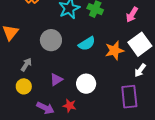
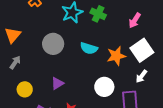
cyan semicircle: (87, 44) -> (89, 48), turned 48
gray arrow: (26, 65) -> (15, 62), moved
white circle: (86, 84) -> (104, 87), moved

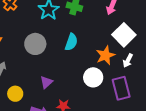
cyan semicircle: (89, 48) -> (71, 42), turned -78
orange star: (116, 56) -> (105, 55), moved

